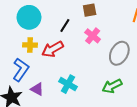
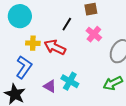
cyan circle: (29, 17) -> (20, 16), moved
red arrow: (53, 49) -> (55, 47), turned 55
purple triangle: (37, 89) -> (50, 86), moved

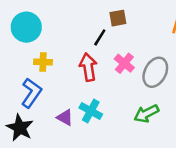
black line: (67, 24) -> (100, 37), moved
pink cross: (94, 34) -> (124, 63), moved
red arrow: (55, 47) -> (88, 67), moved, turned 55

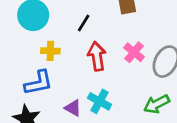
black line: (100, 37) -> (84, 23), moved
blue L-shape: (31, 93) -> (38, 83), turned 44

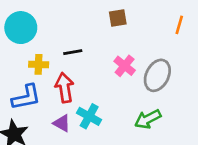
black line: (84, 23) -> (73, 52), moved, turned 48
red arrow: (97, 56) -> (64, 88), moved

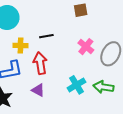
cyan cross: (89, 116) -> (77, 85), moved, turned 30
green arrow: (148, 119) -> (103, 87), turned 36

